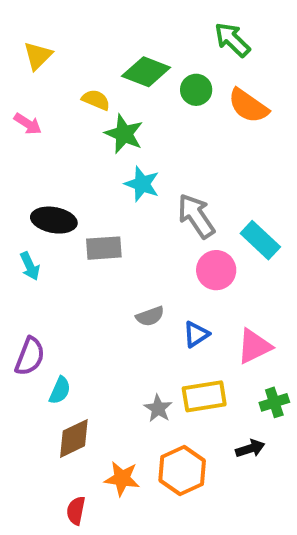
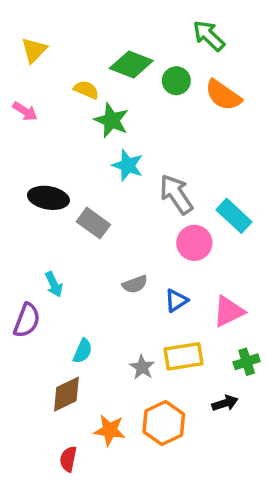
gray rectangle: (104, 248) -> (93, 223), turned 40
cyan arrow: (30, 266) -> (54, 284), moved
cyan semicircle: (60, 390) -> (83, 351), moved

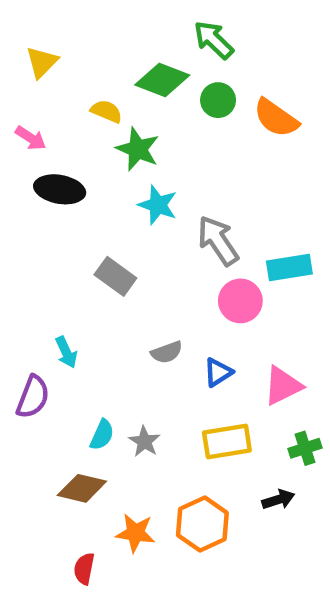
green arrow: (209, 36) -> (214, 40), moved
black ellipse: (48, 198) -> (60, 189), moved
cyan rectangle: (234, 216) -> (289, 267), turned -52
gray star: (142, 367) -> (144, 441), moved
brown diamond: (66, 394) -> (82, 488), turned 39

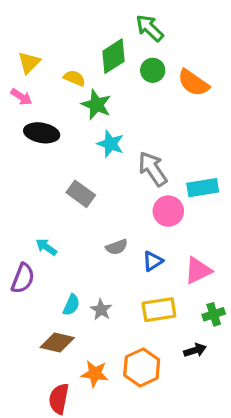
yellow triangle: (42, 62) -> (29, 62), moved
green diamond: (162, 80) -> (114, 56), turned -54
cyan arrow: (66, 352) -> (46, 247), turned 150
red semicircle: (84, 569) -> (59, 399), size x1.4

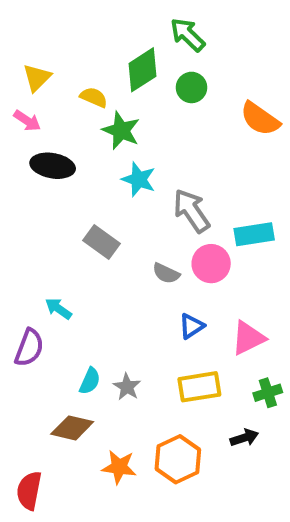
orange semicircle: (193, 83) -> (260, 119), moved
gray semicircle: (117, 247) -> (166, 273), moved, turned 45
red semicircle: (59, 399) -> (29, 491), moved

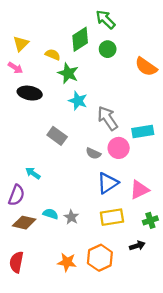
blue triangle: (192, 326) -> (108, 183), size x1.5
cyan semicircle: (90, 381) -> (51, 214), turned -96
brown diamond: (72, 428) -> (24, 223), moved
red semicircle: (29, 491) -> (16, 262), moved

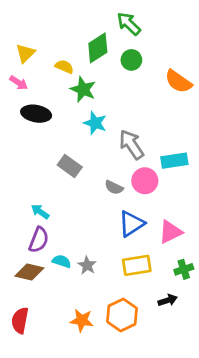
purple semicircle: (16, 195) -> (39, 240), moved

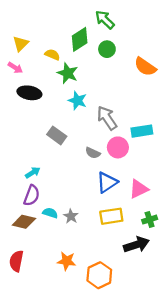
cyan arrow: (40, 212) -> (33, 173), turned 112
black arrow: (168, 300) -> (136, 245), size x1.6
orange hexagon: (122, 315) -> (99, 275), moved

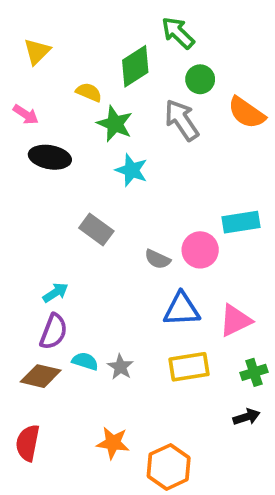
yellow triangle: (21, 44) -> (37, 51), moved
green circle: (107, 49) -> (200, 79), moved
gray arrow: (107, 118) -> (182, 120), moved
blue triangle: (107, 182) -> (182, 309), turned 30
black arrow: (136, 245) -> (247, 417), moved, size x0.6

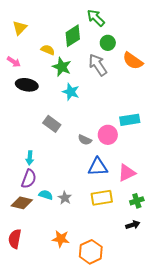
cyan arrow: (55, 293) -> (30, 158), turned 128

